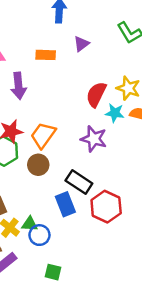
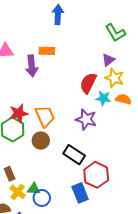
purple triangle: (81, 44) -> (108, 60), moved
purple arrow: (18, 86) -> (32, 66), moved
orange trapezoid: (43, 135) -> (45, 116), turned 120
blue rectangle: (65, 204) -> (80, 193), moved

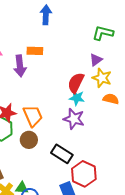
green L-shape: (115, 33) -> (103, 33), turned 135
cyan star: (103, 98) -> (77, 98), moved

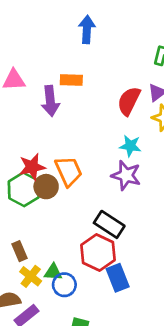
red semicircle: (76, 83) -> (129, 101), moved
brown circle: (29, 140) -> (46, 187), moved
red hexagon: (84, 174) -> (98, 252), moved

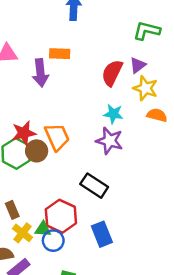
red hexagon: (98, 252) -> (61, 216), moved

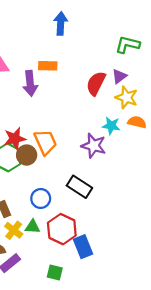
cyan star: (113, 114) -> (111, 126), moved
red hexagon: (61, 216) -> (62, 229), moved
blue rectangle: (102, 234) -> (83, 247), moved
blue circle: (53, 241) -> (41, 199), moved

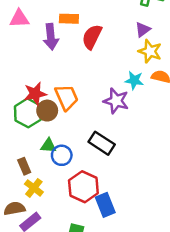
red semicircle: (96, 83) -> (92, 37), moved
green triangle: (32, 227) -> (48, 146), moved

